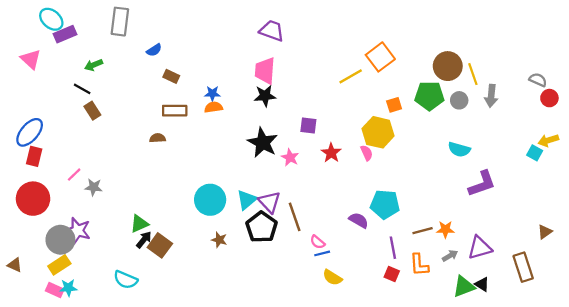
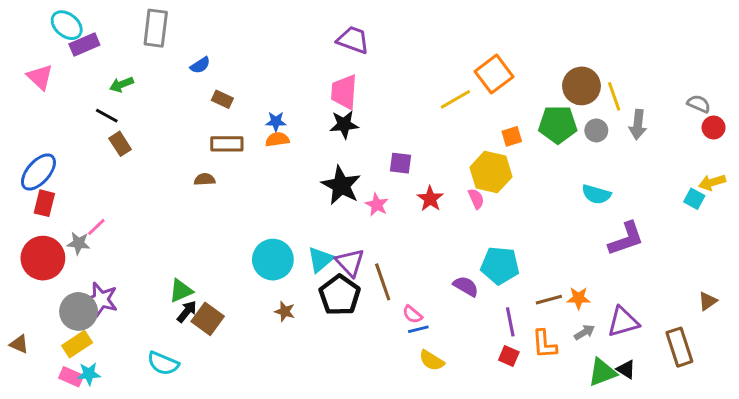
gray star: (94, 187) -> (79, 243), moved

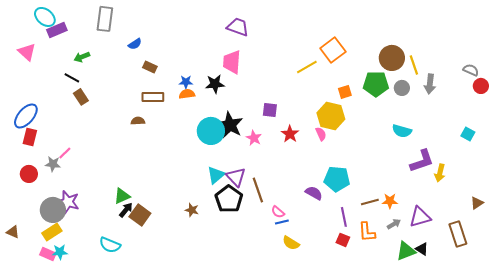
black star: (344, 125) -> (215, 84), moved
yellow arrow: (712, 182) -> (440, 173), moved, turned -60
red circle: (43, 258) -> (29, 174), size x0.6
cyan circle: (273, 260) -> (211, 131), moved

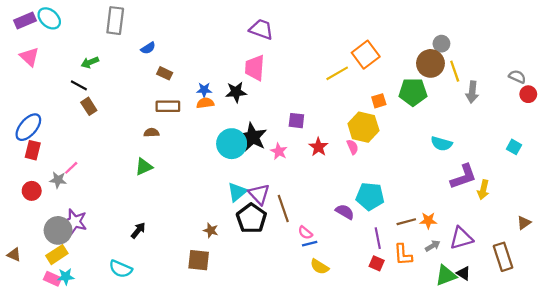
purple rectangle: (57, 30) -> (25, 21), moved
gray circle: (402, 88) -> (441, 44), moved
green triangle: (122, 196) -> (144, 167), moved
brown square: (140, 215) -> (199, 260), moved, turned -30

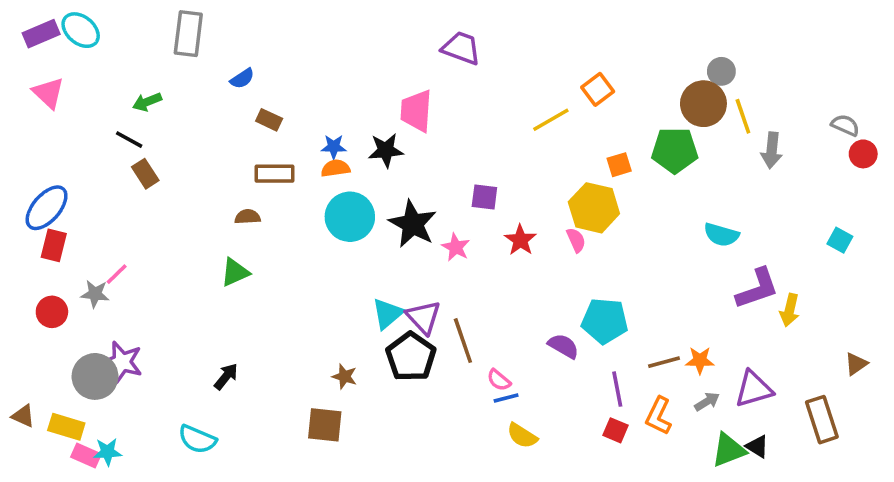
purple trapezoid: (261, 29) -> (461, 48), moved
orange square: (366, 55) -> (598, 89), size x0.7
cyan circle: (232, 144) -> (350, 217), moved
yellow rectangle: (57, 255) -> (66, 427), moved, turned 50
orange L-shape: (403, 255) -> (659, 416), turned 30

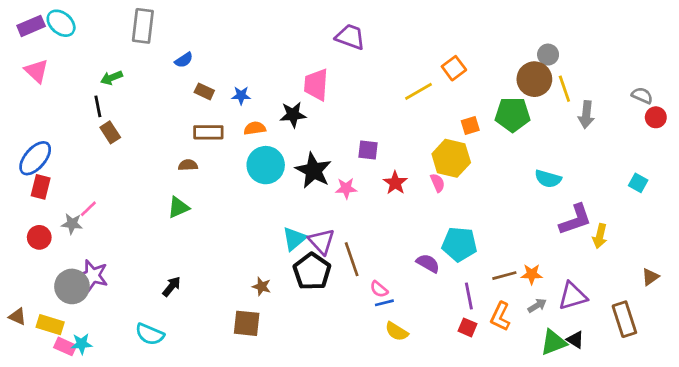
black line: (129, 140) -> (98, 106), turned 50
blue star: (334, 147) -> (241, 95), moved
pink star: (456, 247) -> (346, 188), turned -30

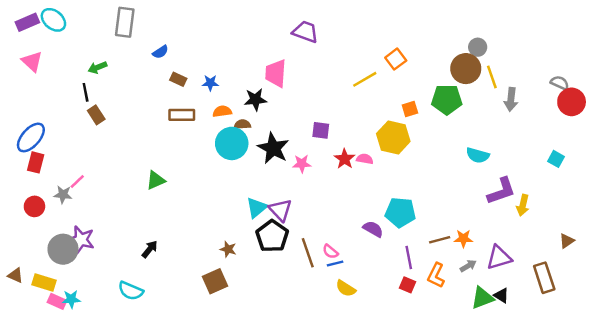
red circle: (656, 117) -> (572, 102), size x1.5
brown semicircle: (188, 165) -> (242, 124), moved
pink semicircle: (438, 183) -> (365, 159), moved, turned -56
brown line: (352, 259) -> (308, 253), moved
brown square: (247, 323) -> (215, 281), turned -30

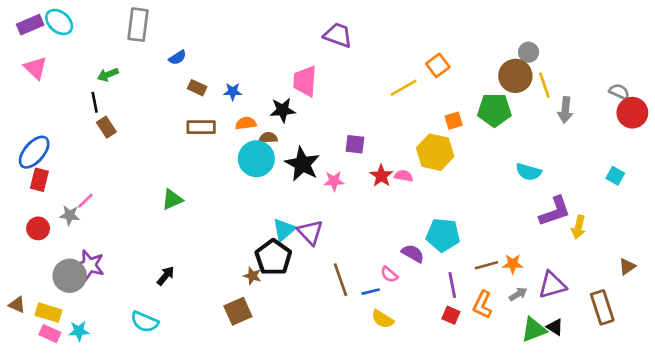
black pentagon: (272, 236) -> (273, 257), moved
pink semicircle: (330, 252) -> (389, 274), moved
pink rectangle: (57, 301) -> (50, 334), moved

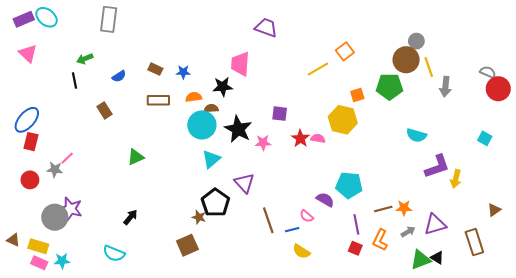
blue semicircle: (177, 57) -> (119, 76), moved
brown rectangle: (106, 127) -> (105, 110), moved
cyan triangle: (284, 230) -> (211, 159), moved

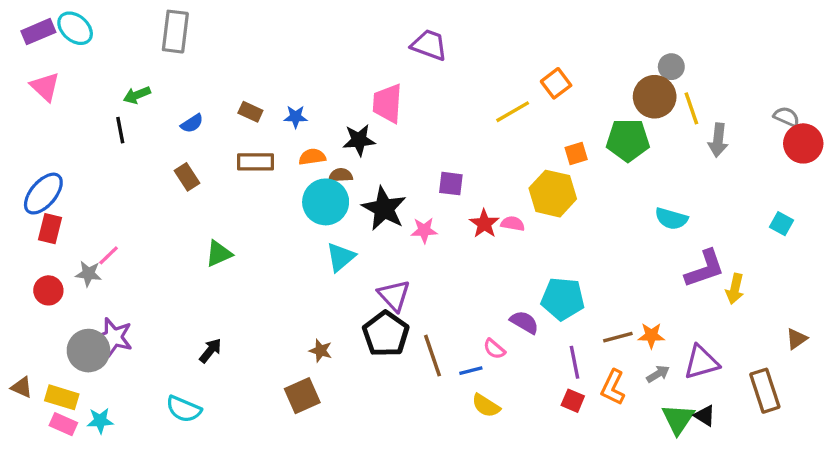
brown rectangle: (105, 110) -> (187, 177), moved
black pentagon: (215, 203) -> (386, 334), moved
green triangle: (421, 260) -> (678, 419), turned -35

